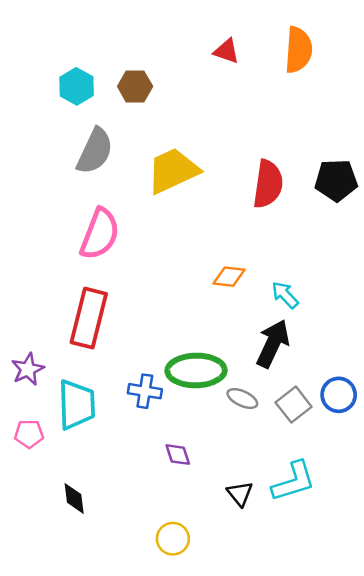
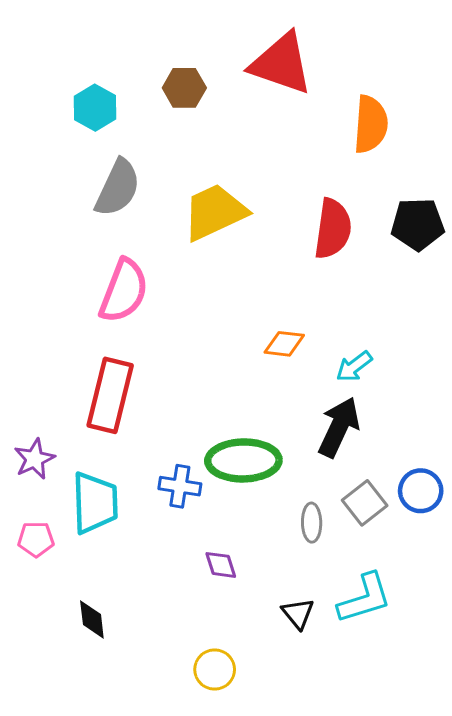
orange semicircle: (298, 50) -> (371, 124), moved
red triangle: (226, 51) -> (281, 64), size x2.0
brown hexagon: (135, 86) -> (184, 88), moved
cyan arrow: (285, 295) -> (354, 367), turned -84
gray ellipse: (242, 399) -> (312, 523), moved, turned 64

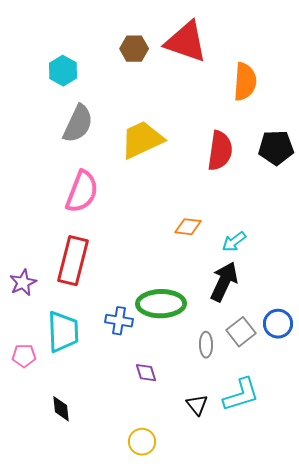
brown hexagon: (184, 88) -> (134, 49), moved
purple star: (34, 459) -> (23, 283), moved

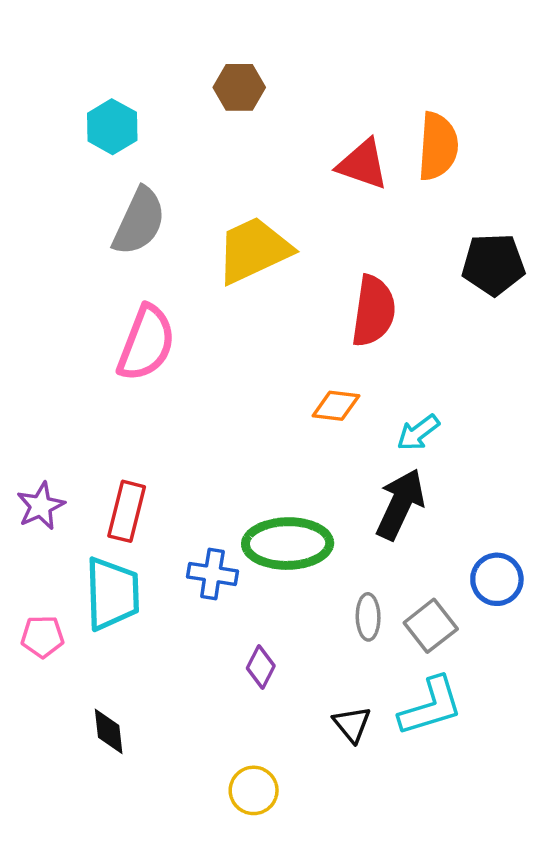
red triangle: (186, 42) -> (363, 164), moved, size x0.7
red semicircle: (220, 151) -> (373, 311), moved
red rectangle: (73, 261) -> (127, 511), moved, size x0.7
gray square: (241, 332) -> (431, 626), moved
purple diamond: (146, 373) -> (261, 667), turned 45

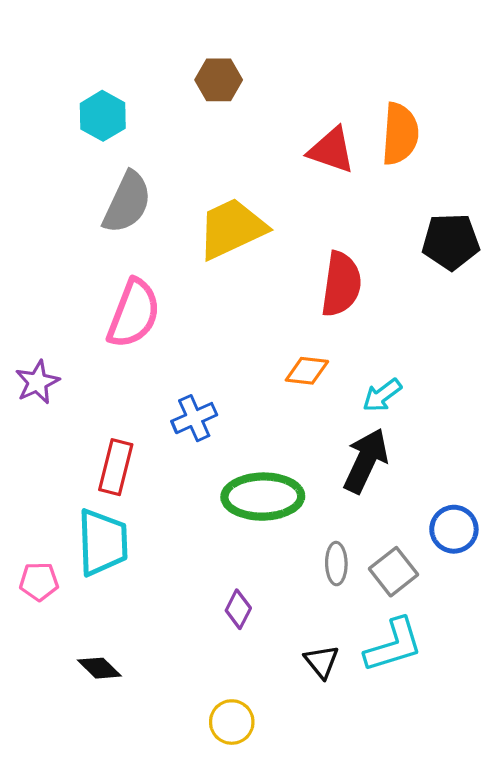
purple star: (41, 506) -> (37, 382), moved
blue cross: (212, 574) -> (194, 418), moved, turned -33
black diamond: (109, 731) -> (99, 668), turned -39

